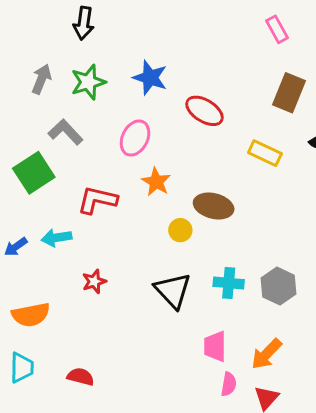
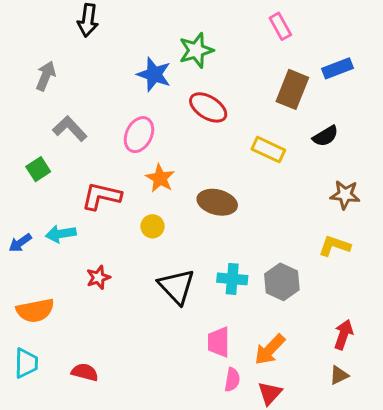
green star: (88, 82) -> (196, 50), moved
green square: (34, 173) -> (38, 169), size x0.6
yellow circle: (180, 230) -> (153, 226), moved

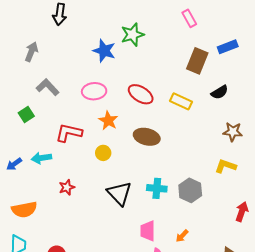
red ellipse: (208, 107) -> (141, 94), moved
pink ellipse: (139, 135) -> (94, 91), turned 60
red arrow: (343, 335) -> (242, 212), moved
orange arrow: (270, 350) -> (182, 236), size x0.6

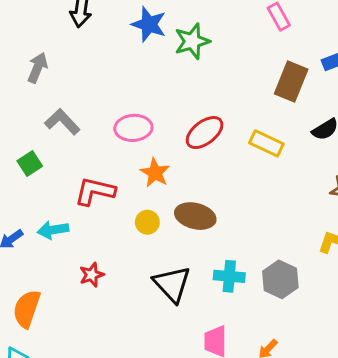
blue star: (104, 51) -> (149, 24), moved
red ellipse: (141, 94) -> (205, 133), turned -70
brown ellipse: (147, 137) -> (195, 216), moved
orange semicircle: (24, 210) -> (27, 309), turned 120

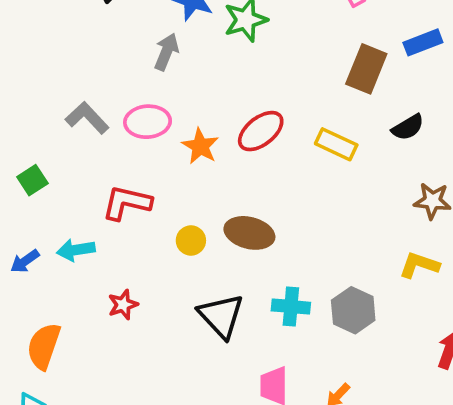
gray arrow: (38, 68) -> (166, 52), moved
pink ellipse: (133, 128) -> (148, 122), moved
green square: (30, 163) -> (32, 180), moved
orange star: (155, 173) -> (200, 146), moved

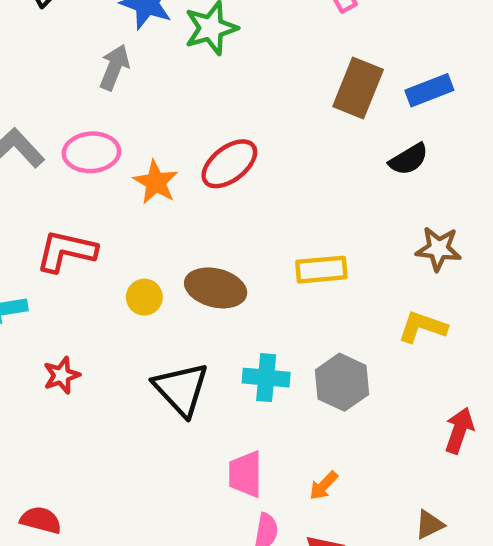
blue rectangle: (423, 42) -> (429, 90), moved
yellow rectangle: (336, 144) -> (321, 270), moved, turned -30

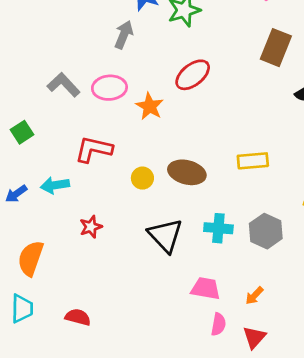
red ellipse: (229, 164) -> (193, 75), moved
pink trapezoid: (245, 474) -> (206, 288), turned 100

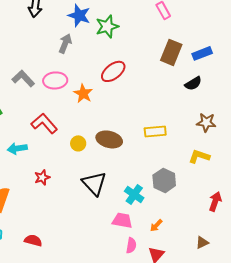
red L-shape: (94, 149) -> (44, 123), turned 36
cyan cross: (218, 228) -> (134, 194), moved, turned 30

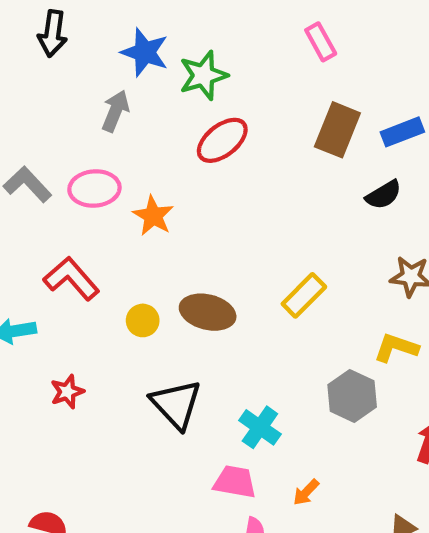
red ellipse: (113, 71) -> (222, 140), moved
yellow rectangle: (155, 131) -> (304, 295), turned -40
gray hexagon: (164, 180) -> (352, 396), moved

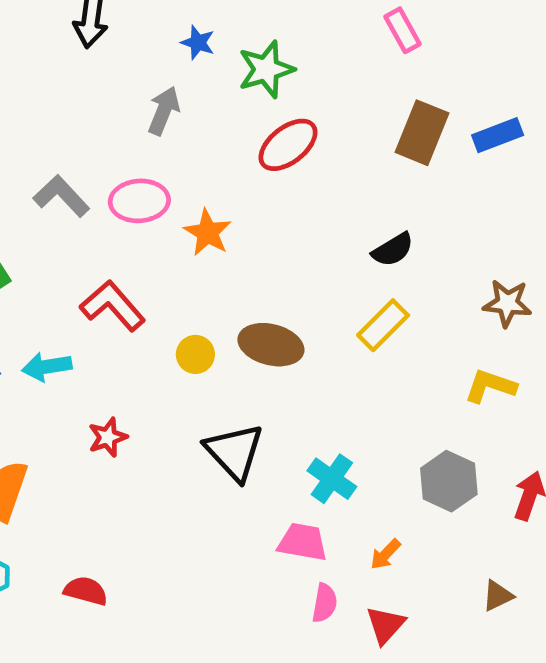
blue star: (145, 52) -> (198, 43), size x0.6
black semicircle: (384, 195) -> (393, 250), moved
gray hexagon: (352, 396) -> (449, 481), moved

